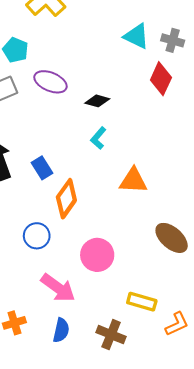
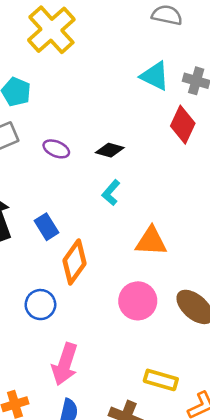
purple ellipse: (50, 82) -> (56, 149), moved, size x0.7
pink circle: (97, 255) -> (138, 301), moved
pink arrow: (58, 288) -> (65, 364), turned 72

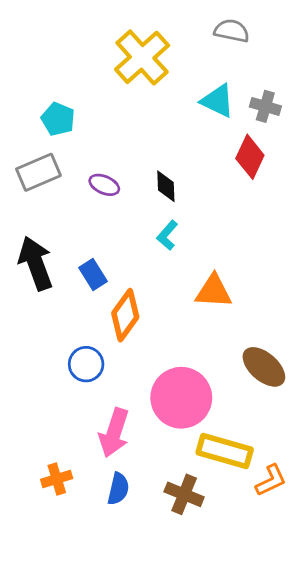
yellow cross: (51, 30) -> (142, 57), moved
black diamond: (110, 150) -> (166, 186), turned 72
pink circle: (138, 301) -> (181, 398), moved, size x1.4
yellow rectangle: (161, 380) -> (225, 451), size x1.4

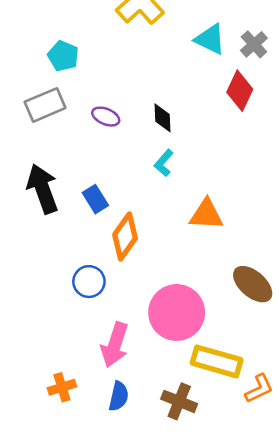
gray cross: (265, 106) -> (254, 44), turned 32

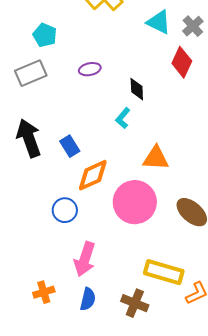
purple ellipse: (106, 117) -> (90, 69), moved, turned -35
black diamond: (162, 118) -> (137, 89), moved
orange diamond: (125, 236) -> (93, 175), turned 30
pink circle: (177, 312) -> (135, 202), moved

